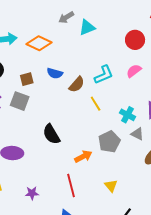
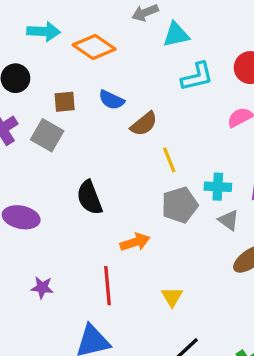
cyan L-shape: (104, 75) -> (197, 77), moved
cyan cross: (127, 115) -> (218, 187), turned -35
gray pentagon: (109, 142) -> (180, 205), moved

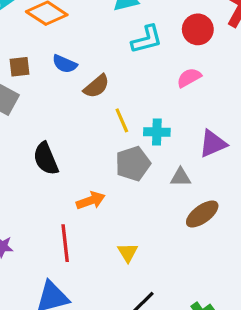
cyan cross: (218, 187) -> (157, 132), moved
gray triangle: (229, 220) -> (181, 177), turned -35

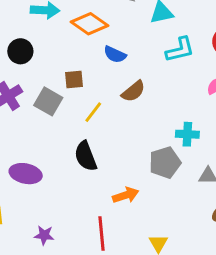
blue semicircle: (65, 64) -> (115, 54), moved
brown square: (19, 67) -> (74, 80), moved
yellow line: (122, 120) -> (93, 112), moved, turned 60

